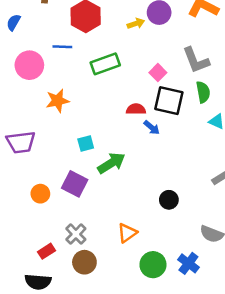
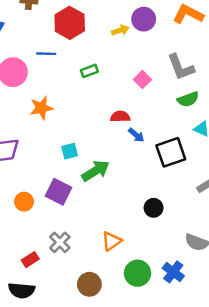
green rectangle: (105, 64) -> (89, 71), size x0.6
green semicircle: (203, 92) -> (188, 99), turned 80
black square: (169, 101) -> (171, 152), moved, turned -32
brown circle: (84, 262) -> (89, 284), moved

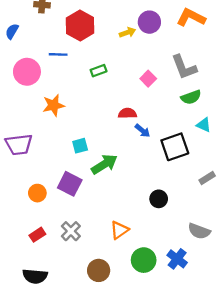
red rectangle: (30, 260) -> (37, 235), moved

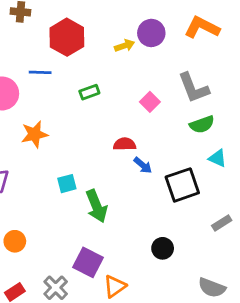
green arrow: (104, 164) -> (96, 206), turned 100
purple square: (70, 184) -> (88, 262), moved

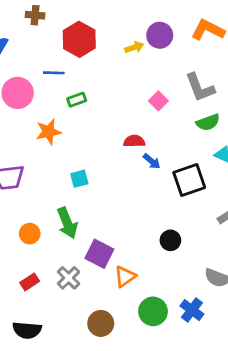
green rectangle: (89, 92) -> (77, 100), moved
green arrow: (96, 206) -> (67, 223), moved

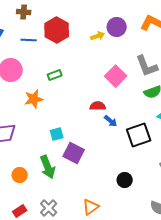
blue line: (54, 73) -> (29, 40), moved
pink square: (158, 101) -> (116, 76), size x1.5
purple square: (99, 254) -> (74, 153), moved

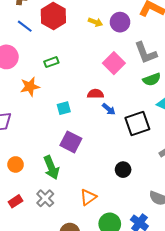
purple circle: (117, 27) -> (120, 22), moved
yellow arrow: (98, 36) -> (95, 22), turned 40
blue line: (29, 40) -> (25, 26), turned 35
cyan square: (57, 134) -> (64, 108), moved
green arrow: (48, 167) -> (51, 168), moved

